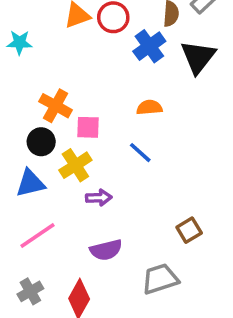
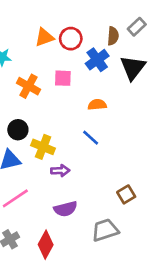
orange cross: (56, 106) -> (28, 86), moved
pink square: (88, 127) -> (63, 78), moved
yellow cross: (75, 165) -> (43, 147), turned -35

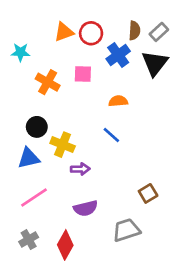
gray rectangle: (137, 27) -> (159, 32), moved

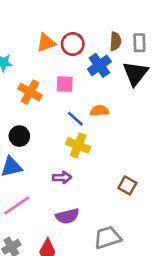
gray rectangle: (159, 32) -> (139, 43), turned -48
blue line: (111, 135) -> (75, 119), moved
yellow cross: (63, 145) -> (78, 145), moved
brown square: (148, 193) -> (127, 185), moved, turned -30

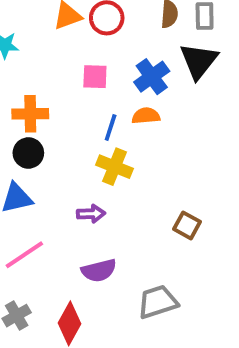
blue cross: (99, 65) -> (152, 77), moved
orange cross: (30, 92) -> (30, 114), moved, turned -30
blue line: (75, 119) -> (111, 128), turned 66

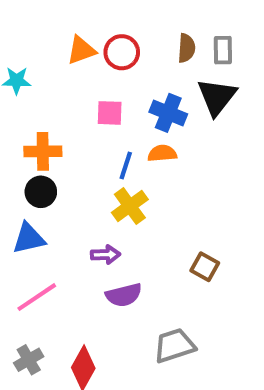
blue cross: (152, 77) -> (168, 113), turned -32
yellow cross: (115, 167) -> (130, 206), turned 32
purple semicircle: (99, 270) -> (124, 295), moved

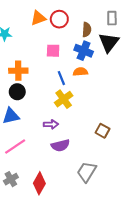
brown semicircle: (186, 48) -> (87, 30), moved
blue line: (126, 166) -> (61, 78), turned -40
gray trapezoid: (174, 346) -> (87, 172), turned -40

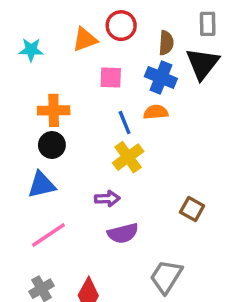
orange triangle: (38, 18) -> (85, 39), moved

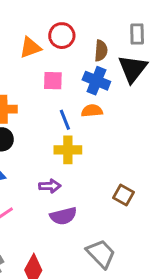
yellow cross: (128, 157) -> (68, 150), turned 36
gray trapezoid: (166, 277) -> (101, 254), turned 104

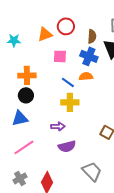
blue line: (65, 120) -> (68, 82), turned -32

